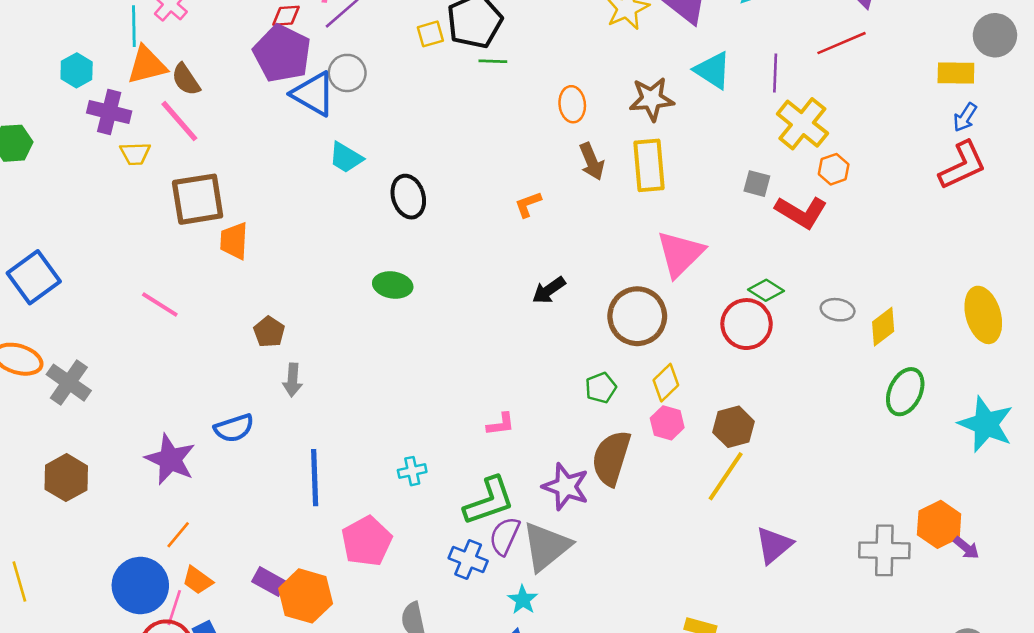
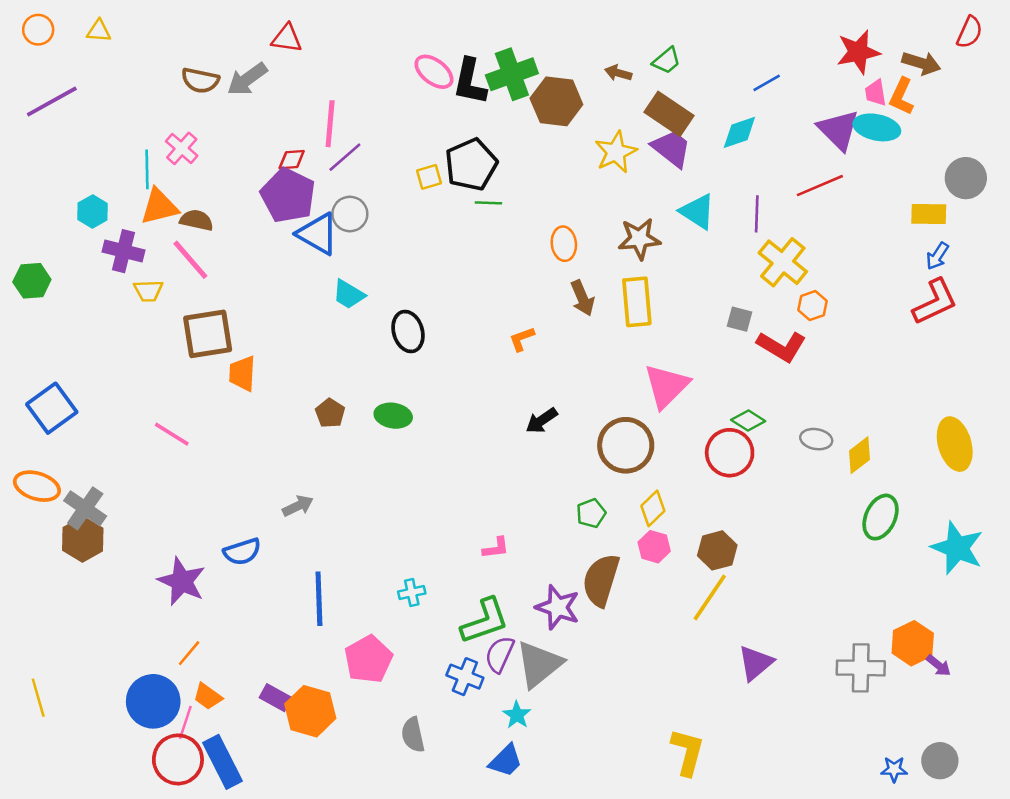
brown semicircle: (186, 79) -> (196, 220), turned 136
brown pentagon: (269, 332) -> (330, 413), moved
gray arrow: (293, 380) -> (298, 506), turned -120
brown hexagon: (66, 478) -> (83, 539), moved

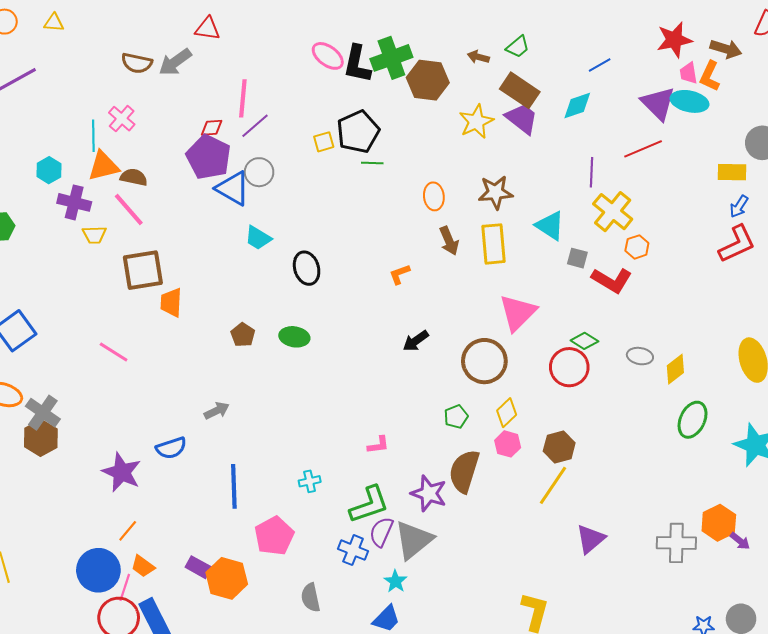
cyan triangle: (697, 212) -> (550, 226), moved

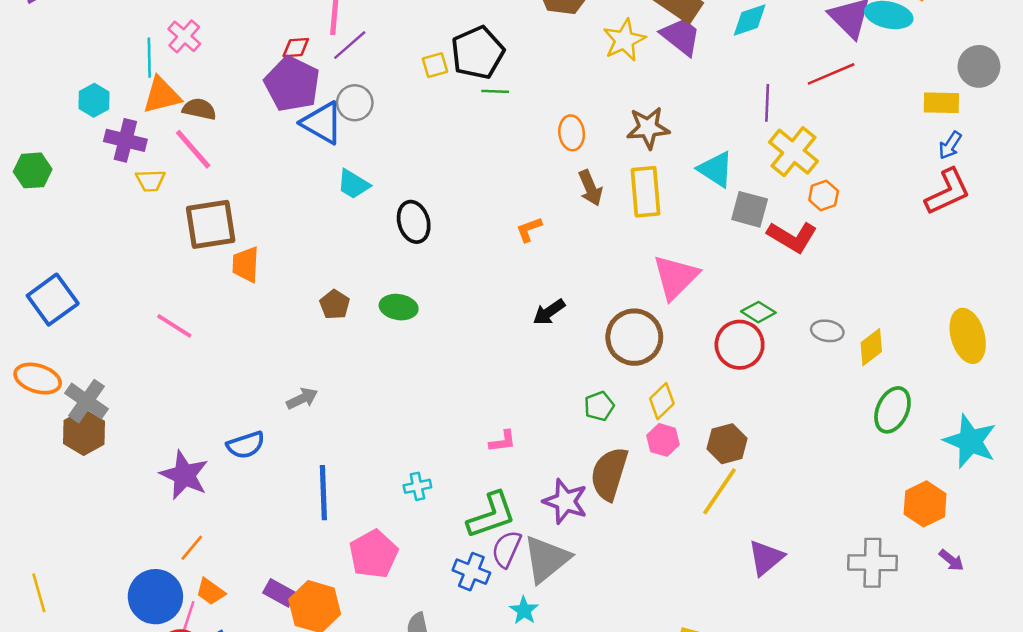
gray square: (577, 258) -> (750, 209), size x1.4
orange hexagon: (719, 523) -> (925, 504), moved

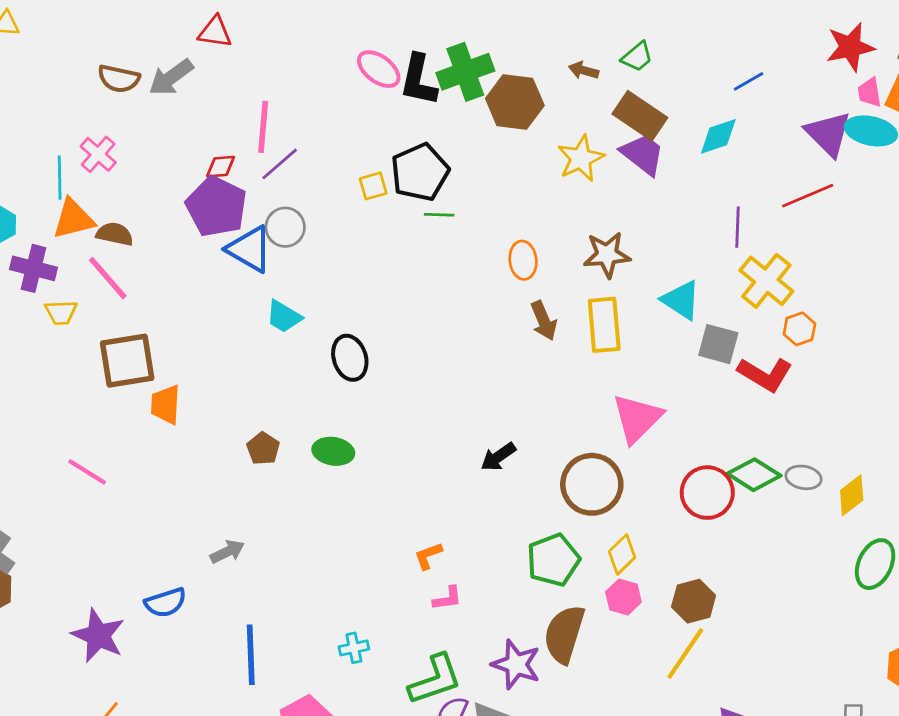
orange L-shape: (529, 229) -> (428, 556), moved
green diamond: (758, 312) -> (754, 475), moved, size x1.4
green pentagon: (599, 406) -> (553, 560), size x1.6

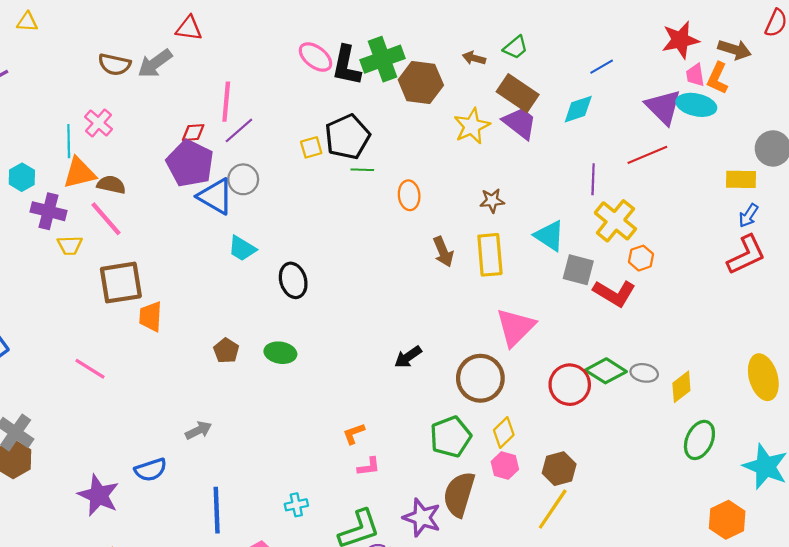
brown star: (607, 255) -> (492, 201), size x0.7
orange ellipse: (523, 260) -> (409, 195), moved

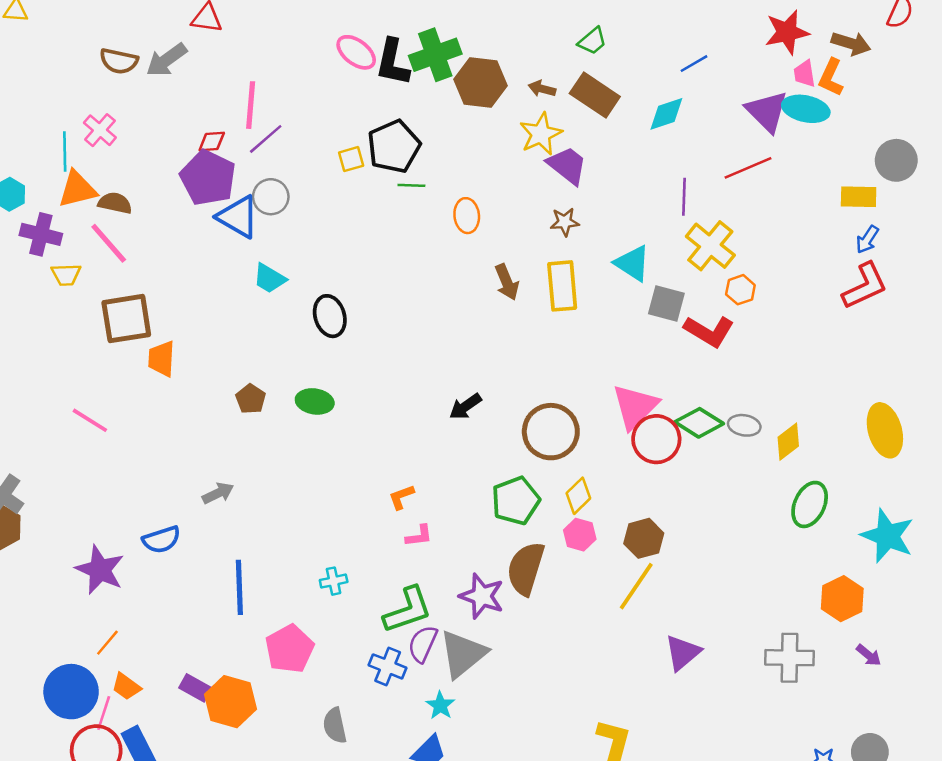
brown arrow: (474, 58) -> (542, 89), moved
purple trapezoid: (520, 123) -> (567, 165), moved
pink triangle: (515, 327) -> (635, 406), moved

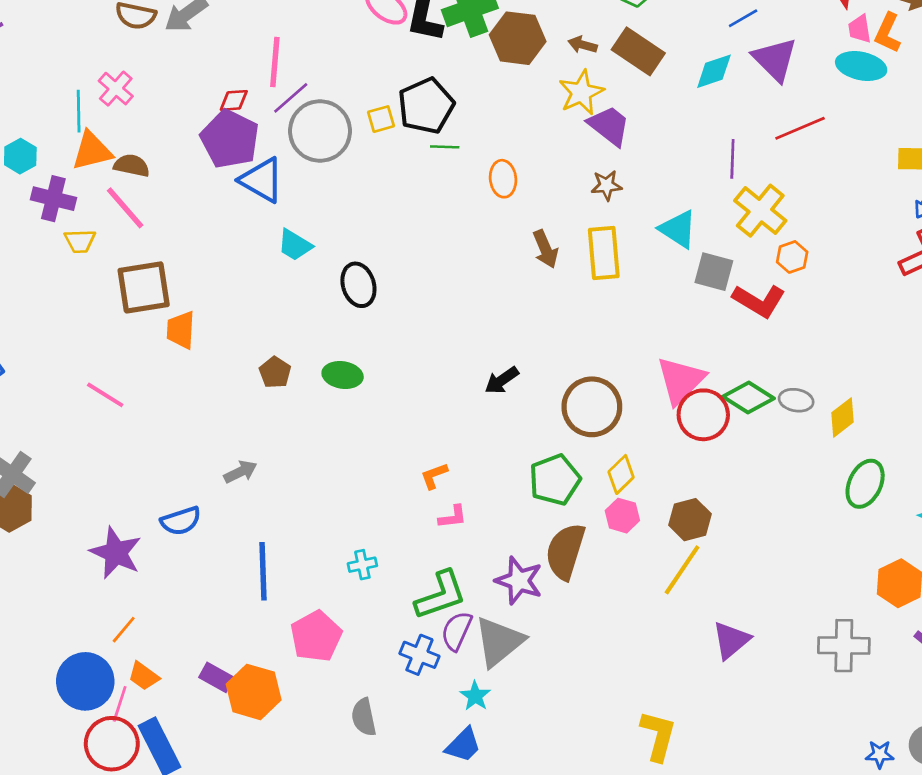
purple triangle: (767, 111) -> (775, 59), moved
gray circle: (271, 197) -> (320, 131), moved, size x1.6

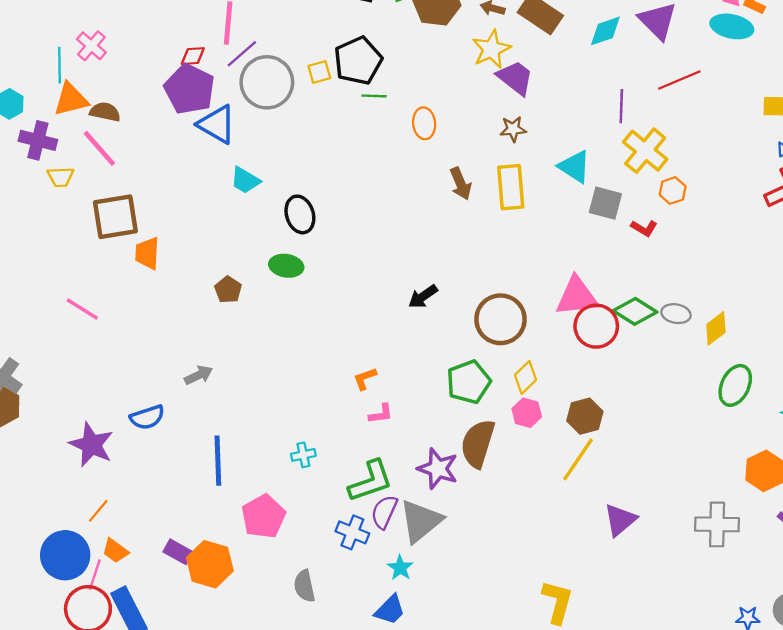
red L-shape: (759, 301) -> (644, 228), size x0.6
green ellipse: (343, 375) -> (286, 266), moved
pink triangle: (681, 380) -> (577, 297), turned 39

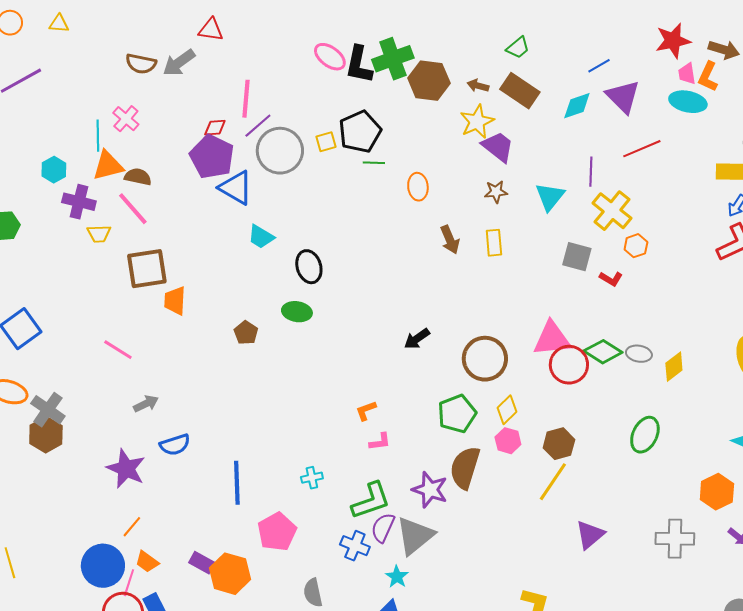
cyan triangle: (575, 167) -> (550, 197), moved, turned 36
yellow rectangle: (511, 187) -> (494, 243), size x0.7
gray arrow: (198, 375) -> (146, 404), moved
green ellipse: (735, 385) -> (645, 435), moved

